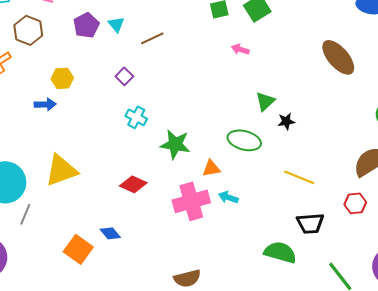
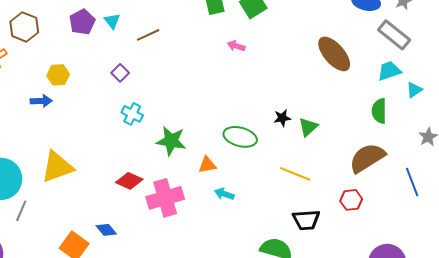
green triangle: (265, 101) -> (308, 127), moved
pink cross: (191, 201) -> (165, 198), moved

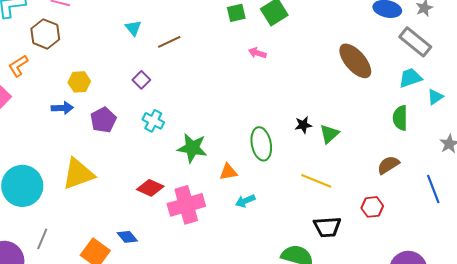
purple pentagon: (82, 22) -> (103, 120), moved
green ellipse: (240, 137) -> (261, 144), turned 64
brown semicircle: (367, 158) -> (388, 165), size x0.6
cyan arrow: (224, 194) -> (245, 201), turned -42
gray line: (21, 211) -> (42, 239), moved

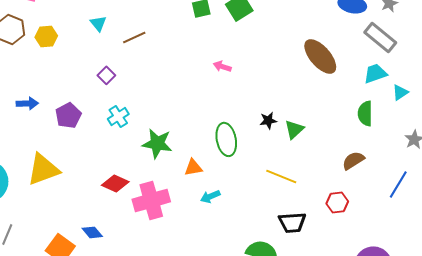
pink arrow: (257, 53) -> (222, 66), moved
yellow hexagon: (79, 82) -> (46, 36), moved
cyan cross: (153, 121) -> (118, 116), turned 30
blue line: (433, 189) -> (398, 184), turned 52

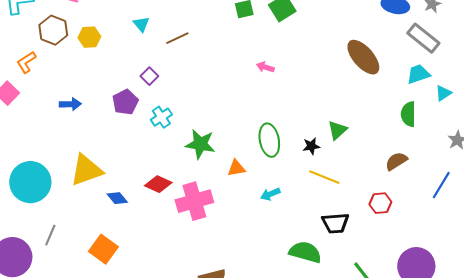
purple pentagon: (68, 115) -> (125, 102), moved
black star: (268, 120) -> (311, 146), moved
cyan arrow: (210, 196) -> (270, 194), moved
blue diamond: (92, 232) -> (117, 198), moved

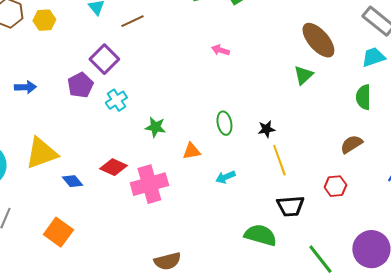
purple square: (149, 76) -> (104, 59), size x1.6
green triangle: (337, 130) -> (303, 75), moved
green ellipse: (269, 140) -> (224, 123), size x0.7
green star: (200, 144) -> (155, 127), size x0.7
yellow line: (324, 177) -> (279, 160), turned 48

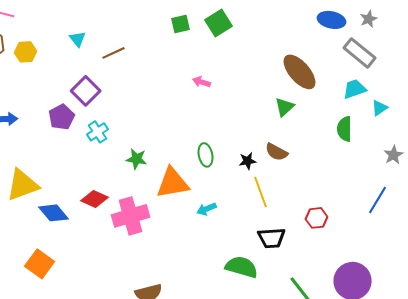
brown semicircle: (351, 144) -> (277, 152), moved, turned -120
orange triangle: (191, 151) -> (173, 183), size x1.8
blue diamond: (72, 181) -> (54, 213), size x1.4

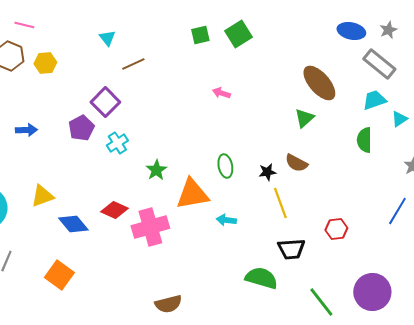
cyan triangle: (78, 39) -> (107, 38), moved
green star: (137, 159) -> (156, 170), turned 30
yellow triangle: (23, 185) -> (42, 196), size x0.7
cyan arrow: (207, 209) -> (226, 220), turned 30

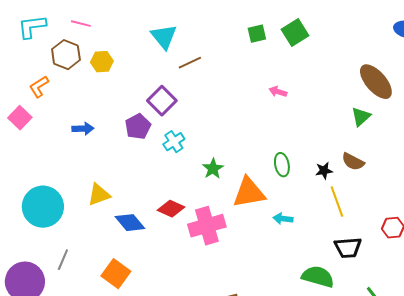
cyan triangle: (107, 38) -> (164, 37), size x1.6

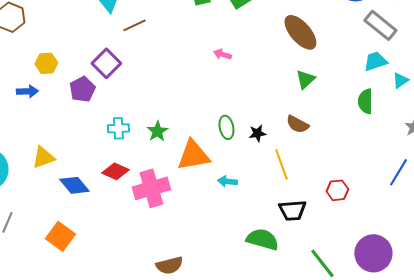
yellow hexagon: (102, 62) -> (46, 63), moved
brown ellipse: (376, 82) -> (300, 32), moved
cyan cross: (174, 142) -> (118, 128), moved, turned 30
black star: (324, 171) -> (257, 133), moved

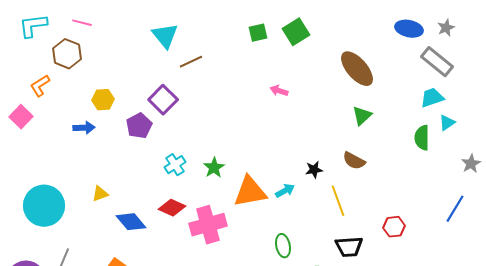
cyan triangle: (400, 80) -> (447, 123), moved
green ellipse: (226, 127) -> (283, 246), moved
cyan cross: (118, 128) -> (175, 165), turned -30
yellow triangle: (43, 157) -> (100, 194), size x0.7
cyan arrow: (227, 181) -> (285, 191), moved, turned 144

